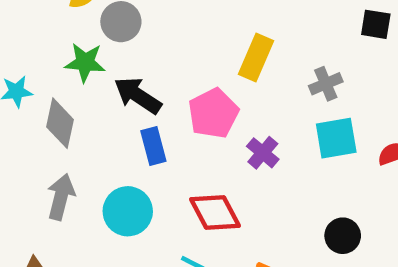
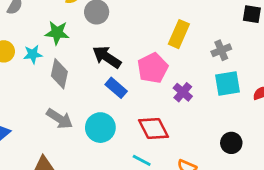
green star: (85, 62) -> (57, 33), moved
blue rectangle: (153, 146) -> (116, 88), turned -35
gray arrow: (61, 197) -> (60, 119), turned 108

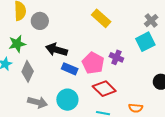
yellow rectangle: (179, 34) -> (101, 18), turned -54
gray cross: (221, 50) -> (151, 21), moved
pink pentagon: (153, 68) -> (93, 63), moved
gray diamond: (59, 74) -> (28, 71), turned 30

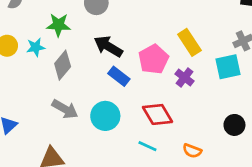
yellow rectangle: (101, 18) -> (189, 42), moved
pink pentagon: (93, 63) -> (154, 59), moved

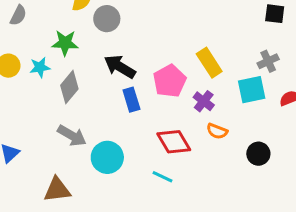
blue rectangle: (119, 76) -> (131, 100), turned 35
cyan circle: (105, 116) -> (107, 157), moved
orange semicircle: (192, 151) -> (217, 131), moved

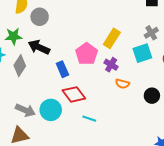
yellow rectangle: (209, 63) -> (112, 38), turned 72
black arrow: (120, 67) -> (39, 47), moved
gray arrow: (72, 136) -> (25, 110), moved
red diamond: (174, 142) -> (74, 94), moved

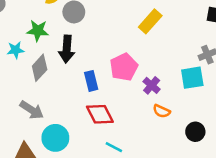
yellow rectangle: (112, 38) -> (150, 21), moved
black arrow: (39, 47) -> (67, 49), turned -120
gray arrow: (25, 110) -> (32, 110), moved
cyan circle: (51, 110) -> (55, 138), moved

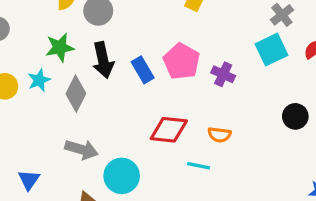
blue rectangle: (91, 81) -> (143, 70), moved
orange semicircle: (162, 111) -> (219, 135), moved
red diamond: (100, 114) -> (169, 130), turned -40

